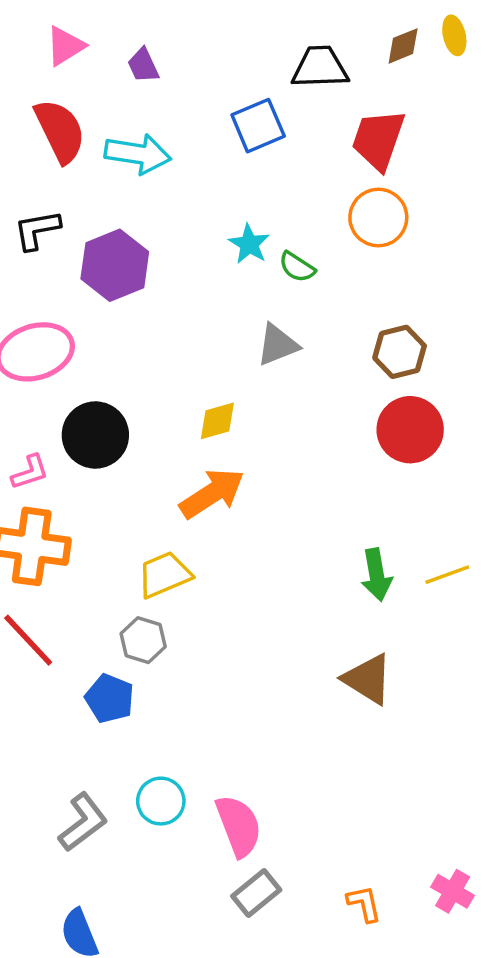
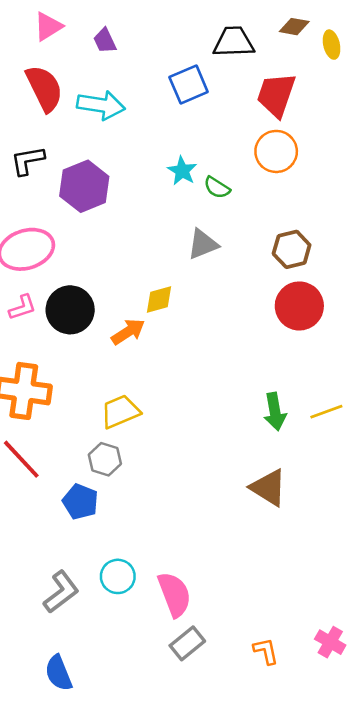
yellow ellipse: (454, 35) -> (332, 45), moved
brown diamond: (403, 46) -> (294, 27), turned 32
pink L-shape: (30, 472) -> (22, 307), moved
orange arrow: (212, 493) -> (128, 332), moved, size x0.7

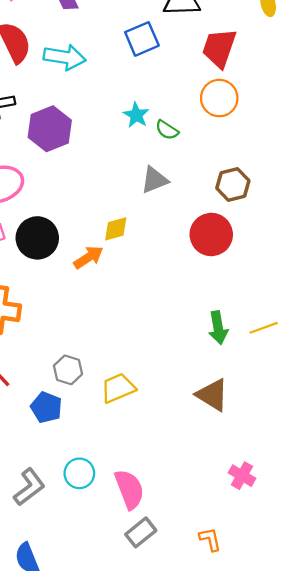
red circle: (299, 306) -> (211, 235), moved
yellow trapezoid: (120, 412) -> (118, 388), moved
pink cross: (330, 642) -> (242, 476), moved

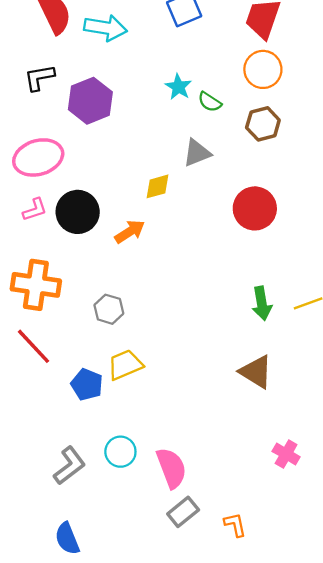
brown hexagon: (233, 184) -> (263, 124), moved
yellow diamond: (116, 229) -> (158, 186), moved
gray hexagon: (68, 370) -> (109, 309), moved
yellow trapezoid: (118, 388) -> (125, 365), moved
orange L-shape: (210, 539) -> (235, 525), moved

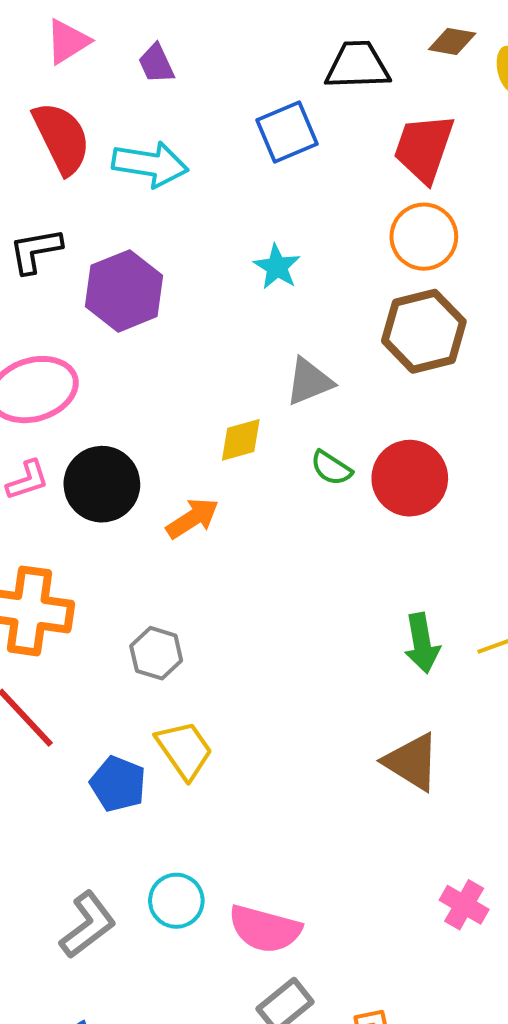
green semicircle: (210, 102) -> (331, 468), moved
brown hexagon: (263, 124) -> (424, 331), size x1.4
yellow trapezoid: (125, 365) -> (184, 750), turned 78
pink semicircle: (171, 468) -> (265, 929), turned 126

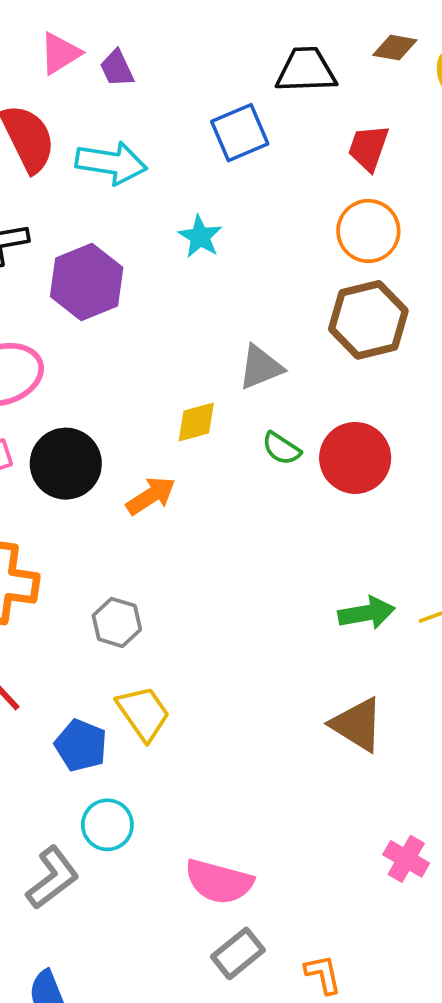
pink triangle: (68, 41) -> (60, 53), moved
red trapezoid: (424, 148) -> (368, 148), size x0.7
cyan star: (277, 267) -> (200, 237), moved
green arrow: (422, 643) -> (366, 613), turned -90
cyan circle: (176, 901) -> (107, 825), moved

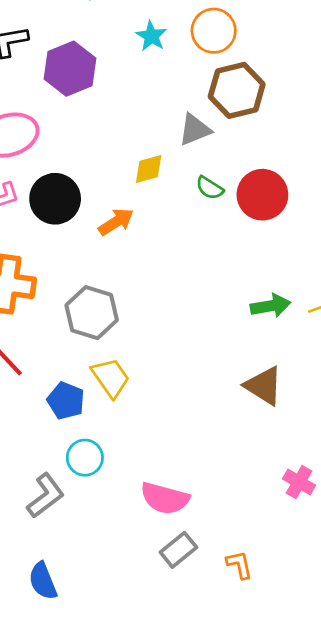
orange circle: (368, 231) -> (214, 31), moved
brown hexagon: (368, 320) -> (237, 90), moved
gray hexagon: (117, 622) -> (92, 313), size x1.5

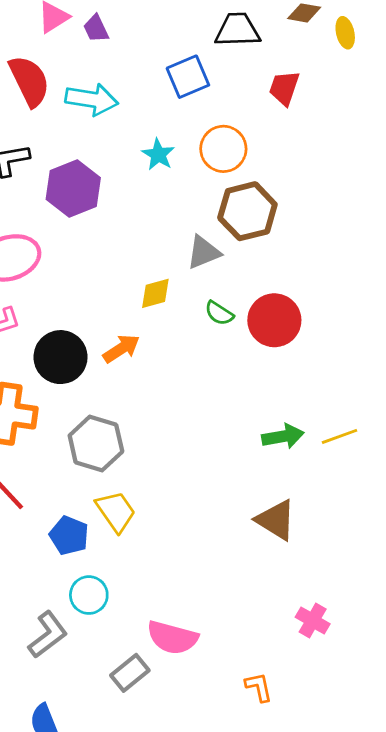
black circle: (55, 199) -> (61, 357), moved
gray rectangle: (178, 550) -> (130, 673), moved
orange L-shape: (239, 565) -> (259, 687), moved

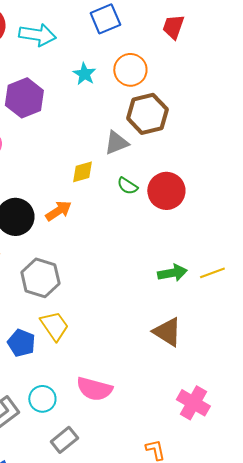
cyan circle: (89, 595) -> (42, 399), moved
pink cross: (313, 621) -> (193, 403), size x1.4
pink semicircle: (172, 638) -> (94, 389), moved

